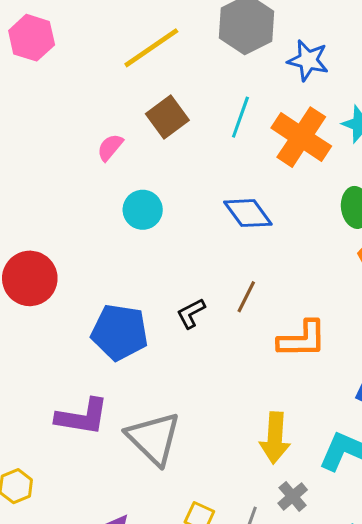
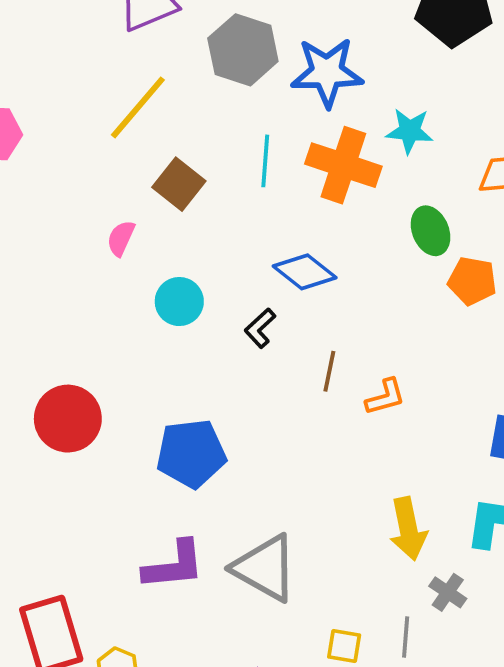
blue star: (308, 60) -> (327, 72), size x1.4
black L-shape: (191, 313) -> (260, 328), moved
orange L-shape: (302, 339) -> (385, 397), moved, size x0.7

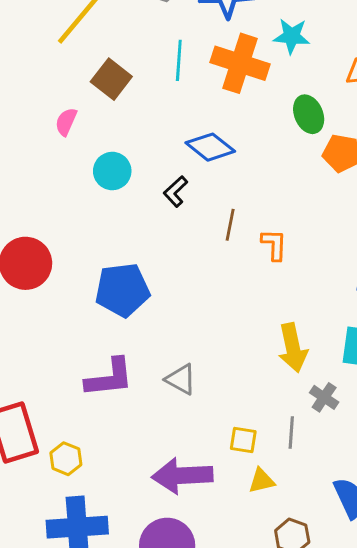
orange L-shape: (385, 397) -> (274, 245), turned -72
gray triangle: (265, 568) -> (181, 379), size x0.6

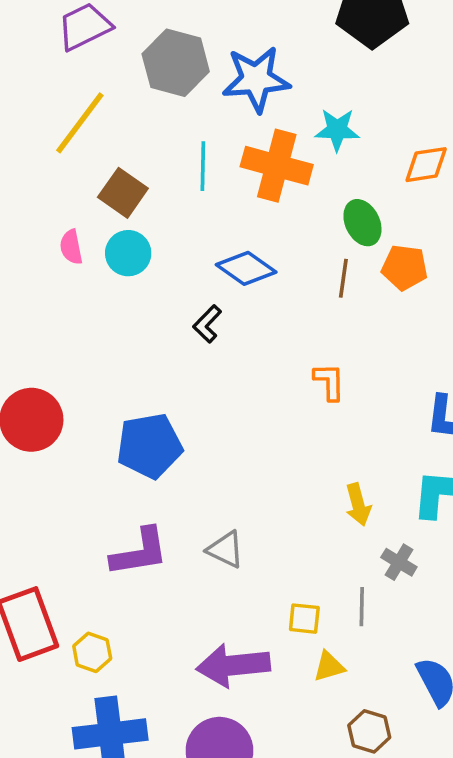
pink semicircle: (66, 122) -> (71, 247), turned -32
cyan circle: (112, 171) -> (128, 253), moved
brown line: (230, 225) -> (343, 278), moved
yellow arrow: (293, 348) -> (358, 505), size x0.7

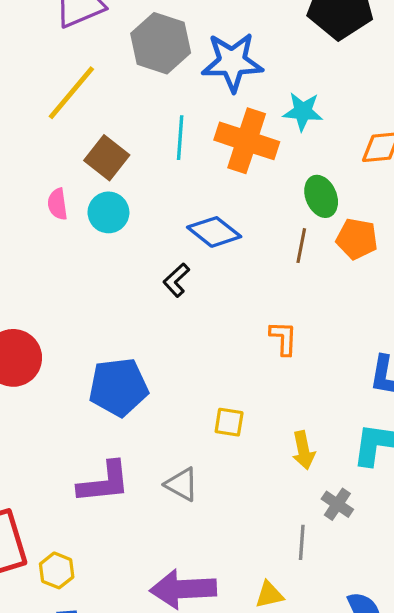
yellow square: (304, 619) -> (229, 422), moved

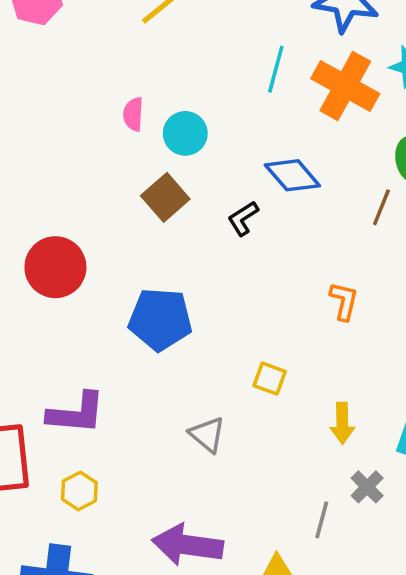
brown square: (107, 158) -> (165, 197), moved
purple L-shape: (104, 482) -> (76, 413), moved
yellow hexagon: (57, 570) -> (79, 491), moved

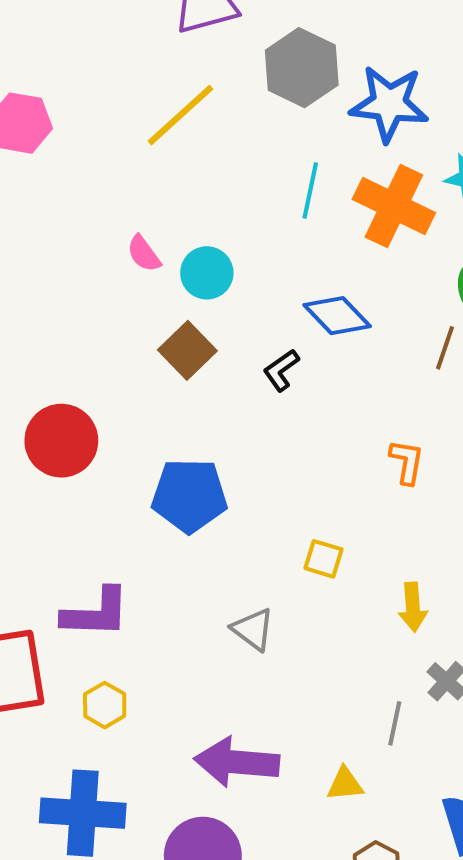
pink semicircle: (133, 114) -> (144, 254), turned -36

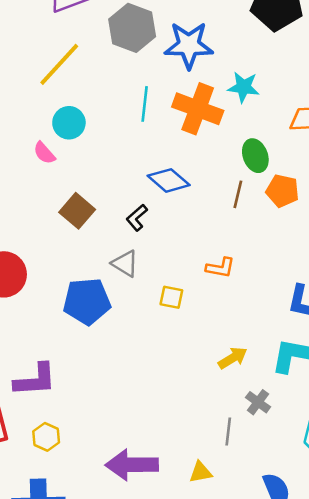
cyan circle: (207, 273) -> (69, 123), moved
orange L-shape: (407, 462) -> (220, 268), turned 96
yellow square: (324, 559) -> (171, 297), moved
yellow arrow: (413, 607) -> (233, 358), turned -112
gray triangle: (253, 629) -> (125, 264), moved

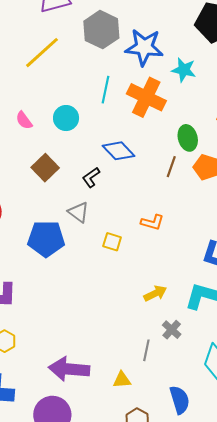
cyan star: (244, 87) -> (184, 70), moved
cyan circle: (69, 123) -> (66, 118), moved

